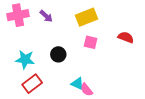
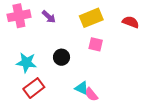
red semicircle: (126, 37) -> (131, 22), moved

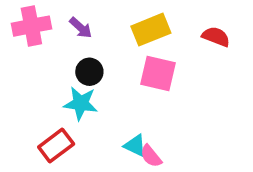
pink square: (96, 44) -> (158, 73), size x1.5
black circle: (62, 57) -> (89, 72), moved
cyan star: (26, 63) -> (81, 103), moved

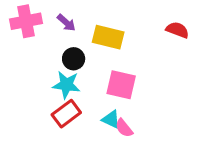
yellow rectangle: (151, 30) -> (108, 37), moved, turned 36
pink square: (158, 73) -> (121, 85), moved
red rectangle: (56, 146) -> (66, 114), moved

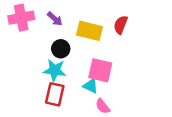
red semicircle: (177, 30) -> (121, 25), moved, turned -90
red rectangle: (66, 114) -> (55, 94), turned -40
cyan triangle: (111, 119) -> (91, 86), moved

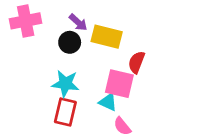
purple arrow: (55, 19) -> (78, 22), moved
red semicircle: (121, 25) -> (137, 62), moved
black circle: (61, 49) -> (70, 42), moved

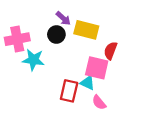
pink cross: (26, 21) -> (17, 39), moved
cyan star: (65, 84) -> (33, 60), moved
red rectangle: (65, 112) -> (69, 91), moved

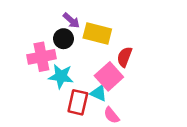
pink cross: (17, 39) -> (41, 57), moved
cyan star: (33, 60) -> (61, 76), moved
pink square: (97, 68) -> (109, 76), turned 35

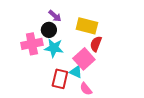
yellow rectangle: (97, 33) -> (87, 26), moved
cyan star: (61, 76) -> (54, 48), moved

